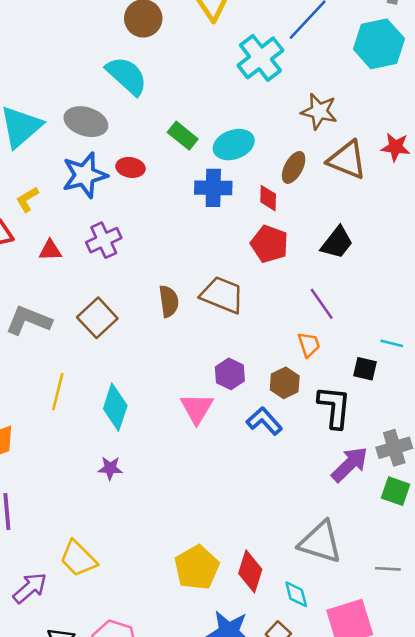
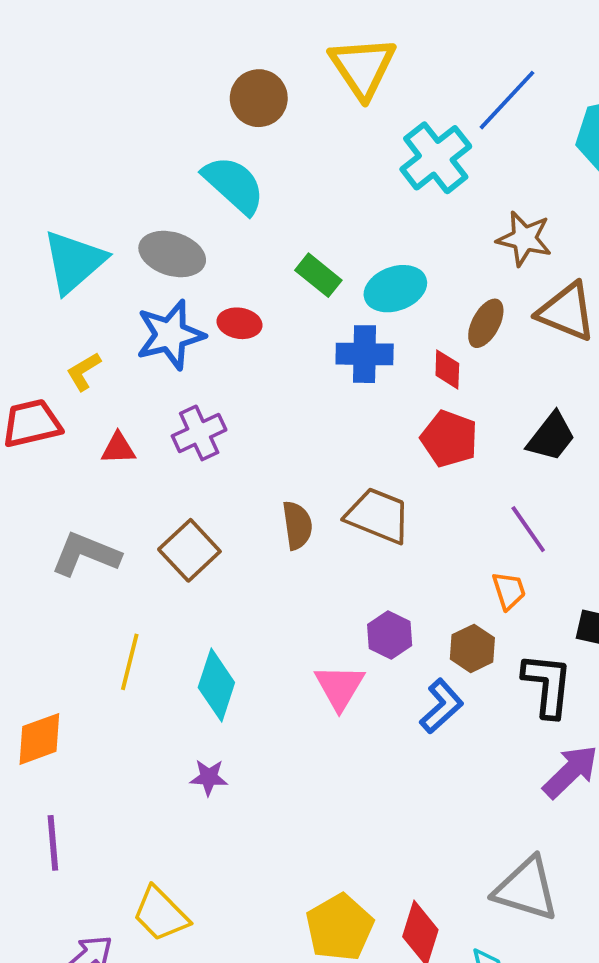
blue L-shape: (264, 421) -> (442, 706), turned 90

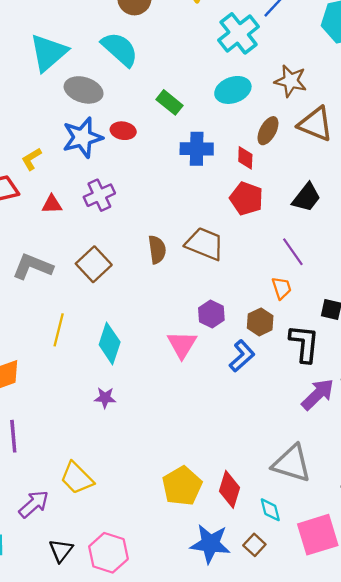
cyan triangle: (74, 262) -> (48, 53), moved
cyan ellipse: (395, 289) -> (233, 90), moved

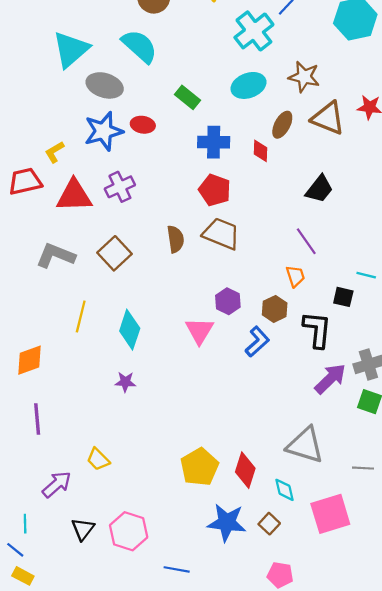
red pentagon: (246, 199) -> (215, 190), moved
red triangle: (52, 204) -> (74, 196), size x1.8
yellow trapezoid: (77, 478) -> (98, 459), size x0.7

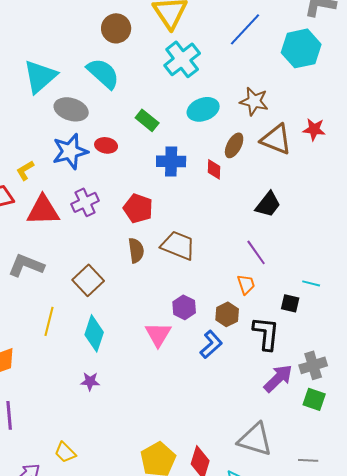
cyan cross: (254, 31) -> (182, 59), moved
red pentagon: (215, 190) -> (138, 208), moved
brown square: (114, 253) -> (88, 280), moved

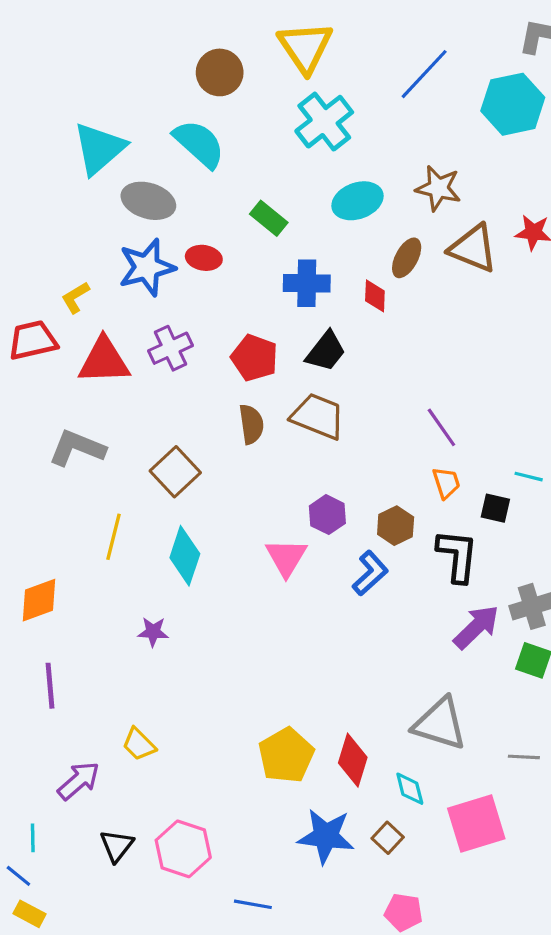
black trapezoid: (268, 204) -> (326, 351), moved
orange trapezoid: (246, 284) -> (446, 483), moved
purple star: (90, 381) -> (153, 632), moved

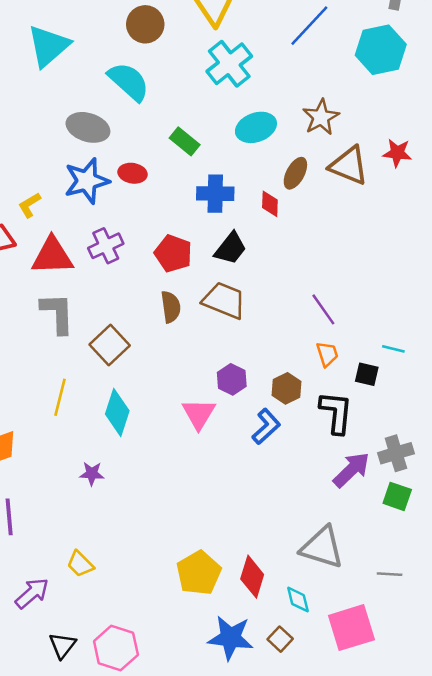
cyan triangle: (99, 149) -> (49, 46), moved
brown star: (438, 188) -> (321, 117), turned 30
gray L-shape: (77, 448) -> (57, 313), moved, turned 66

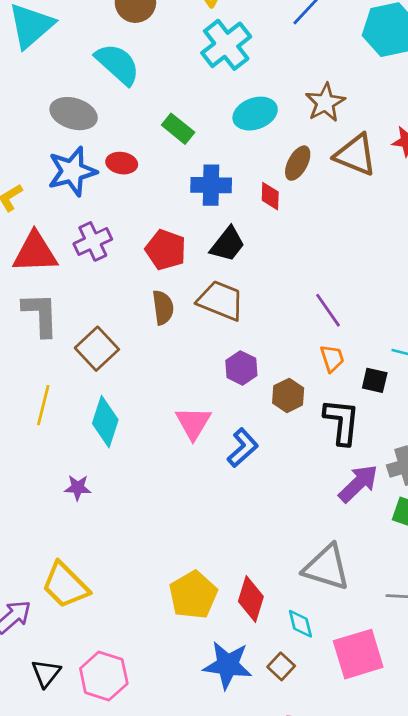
purple hexagon: (232, 379) -> (241, 368), moved
blue L-shape: (266, 426) -> (243, 448), moved
yellow trapezoid: (80, 564) -> (65, 585), size x1.6

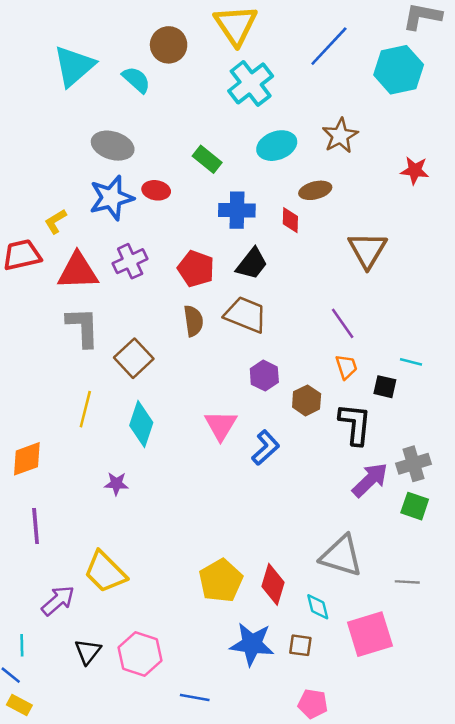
cyan semicircle: (118, 64) -> (136, 80), moved, size x0.7
brown triangle: (355, 155) -> (367, 250), moved, turned 39
brown ellipse: (298, 163) -> (315, 190), turned 48
brown square: (281, 666) -> (300, 645), turned -35

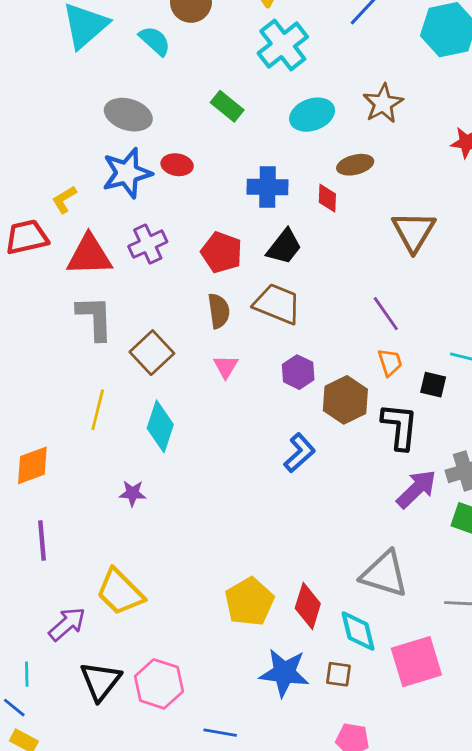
green rectangle: (207, 159) -> (227, 106), moved
brown hexagon: (307, 400) -> (345, 400), size x1.4
pink triangle: (221, 425) -> (226, 367), moved, size x0.7
cyan diamond: (318, 607) -> (358, 631), size x1.4
black triangle: (88, 652) -> (100, 681), size x1.4

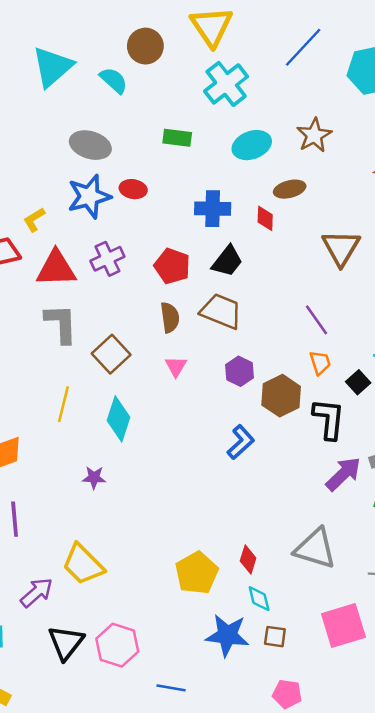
green rectangle: (227, 106) -> (177, 138), turned -32
black square: (433, 385) -> (358, 382), turned 35
red diamond: (308, 606) -> (248, 559), moved, size x0.7
cyan diamond: (358, 631) -> (259, 599), moved, size x0.7

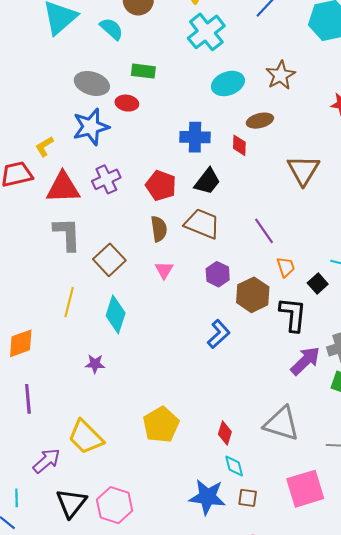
green rectangle: (177, 138) -> (143, 71), moved
red ellipse: (133, 189) -> (127, 103), moved
purple line: (317, 320) -> (264, 231), moved
yellow pentagon: (197, 573) -> (161, 425), moved

